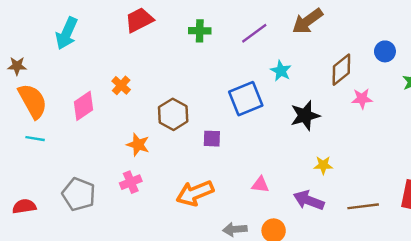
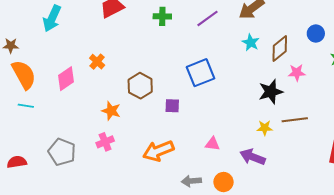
cyan star: (281, 71) -> (251, 43), moved
black star: (305, 116) -> (271, 92), moved
brown line: (363, 206) -> (295, 120), moved

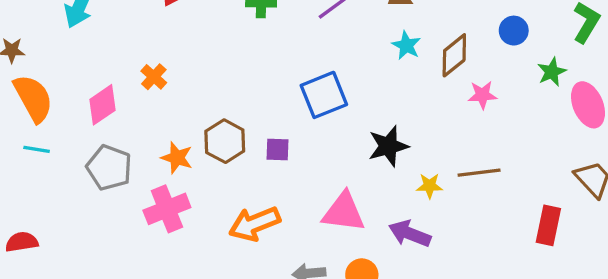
brown hexagon: (140, 86) -> (225, 141), moved
black star: (271, 92) -> (388, 146), moved
pink cross: (105, 142) -> (167, 209), size x1.5
pink triangle: (212, 144) -> (344, 212), size x1.8
gray pentagon: (62, 152) -> (109, 168), moved

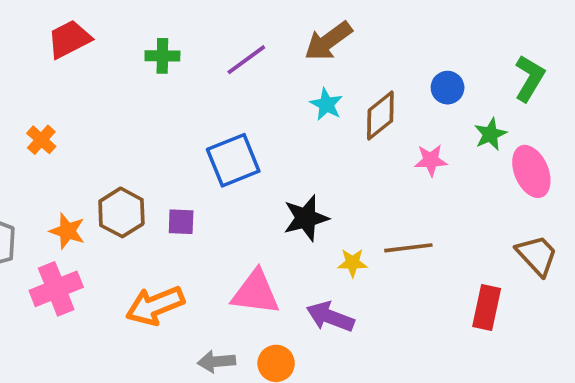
pink star: (482, 95) -> (431, 160), moved

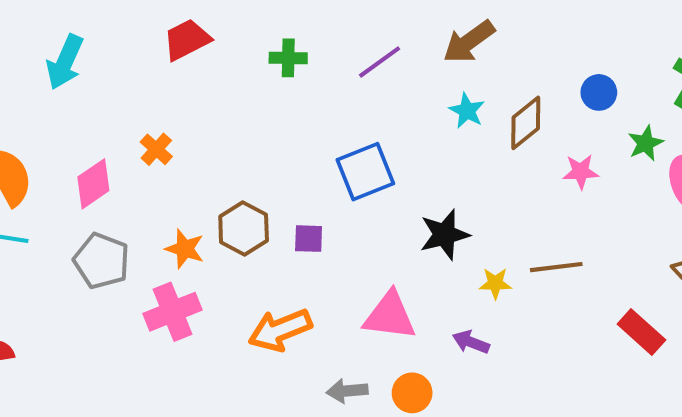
red rectangle: (487, 307) -> (641, 332), turned -60
purple arrow: (330, 317) -> (471, 342), size x0.7

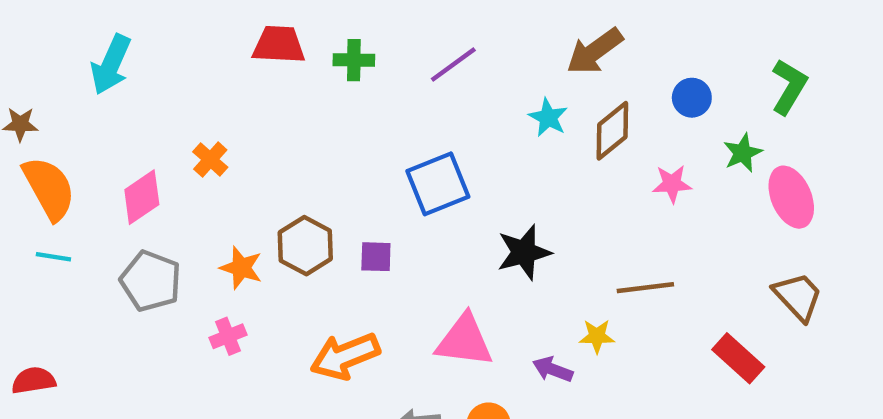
red trapezoid: (187, 40) -> (279, 45), moved, turned 30
brown arrow: (469, 42) -> (595, 51), moved
yellow star: (495, 283) -> (597, 336), moved
pink cross: (173, 312) -> (228, 336), size x0.6

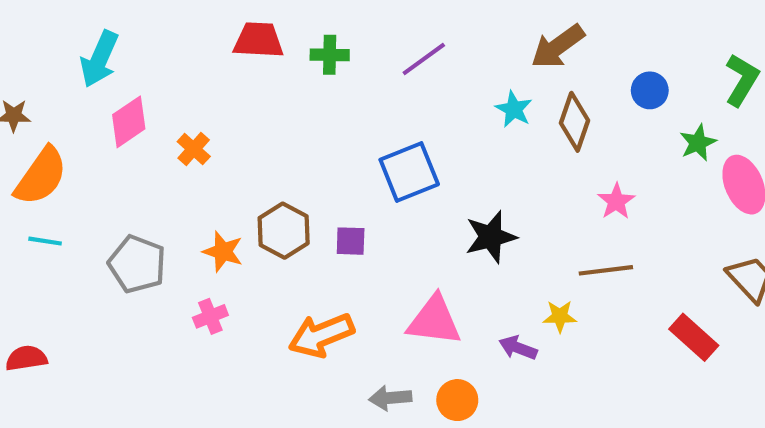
brown diamond: (612, 131) -> (574, 122), turned -32
pink star: (672, 184) -> (616, 201), moved, turned -30
orange semicircle: (49, 188) -> (41, 176), turned 64
pink diamond: (142, 197) -> (129, 122), moved

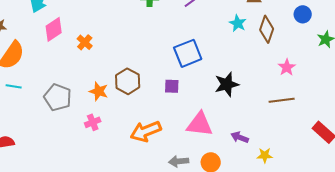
purple square: (351, 241) -> (172, 86), moved
yellow star: (560, 316) -> (265, 155), moved

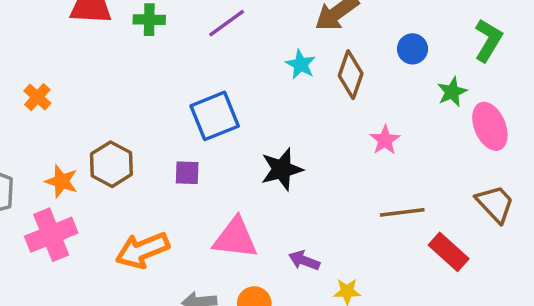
brown line: (282, 100) -> (402, 212), moved
pink cross: (93, 122) -> (51, 235), size x1.8

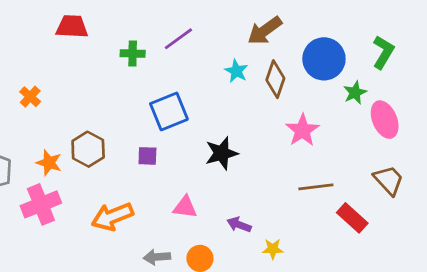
green cross: (149, 20) -> (133, 54), moved
blue circle: (412, 49) -> (324, 59), size x1.8
pink star: (385, 140) -> (302, 130), size x1.4
pink triangle: (235, 238) -> (185, 207), size x0.7

